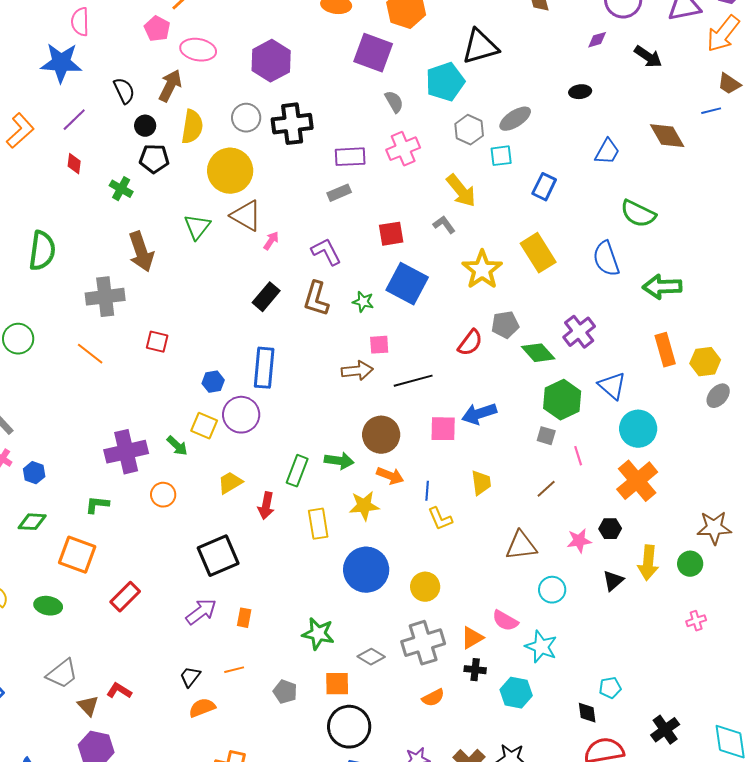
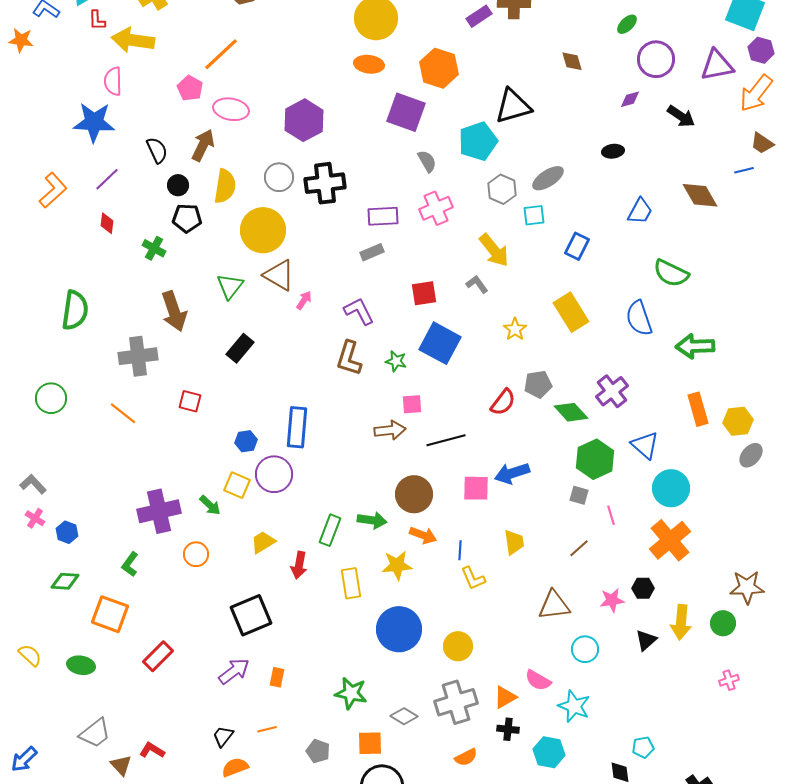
yellow star: (482, 270) -> (515, 329), size x0.6
black rectangle: (266, 297) -> (240, 348), moved
green L-shape: (97, 505) -> (130, 564), turned -60

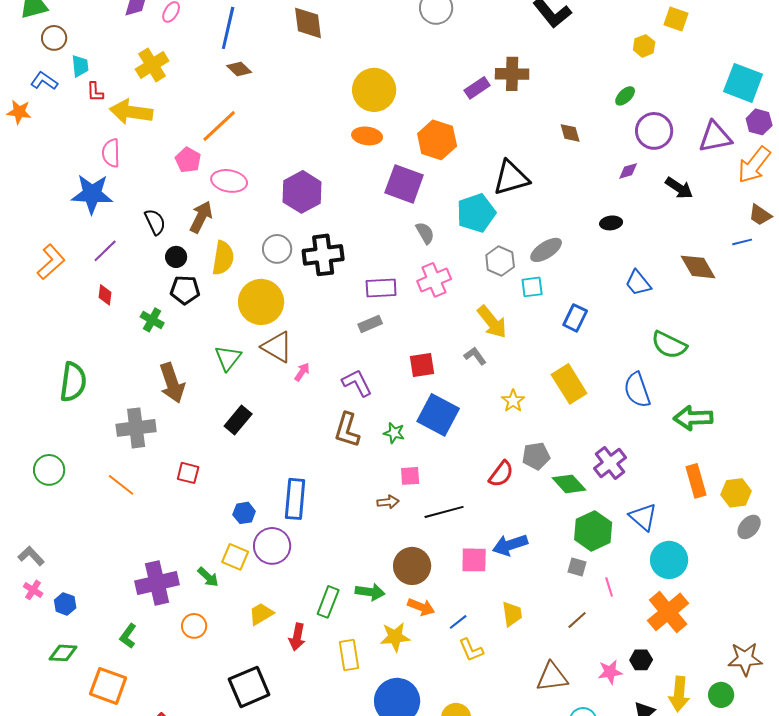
blue trapezoid: (640, 211) -> (638, 283), turned 112
brown arrow: (390, 430) -> (388, 502), size x0.7
blue line: (460, 550) -> (458, 622), turned 48

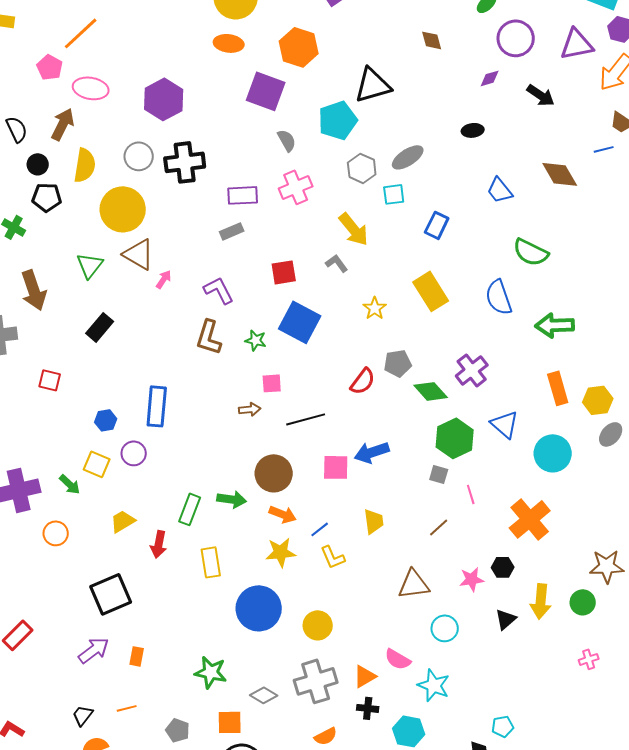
purple circle: (272, 546) -> (134, 453), size x0.7
cyan circle: (669, 560) -> (553, 453), moved
yellow star: (395, 637) -> (281, 552), moved

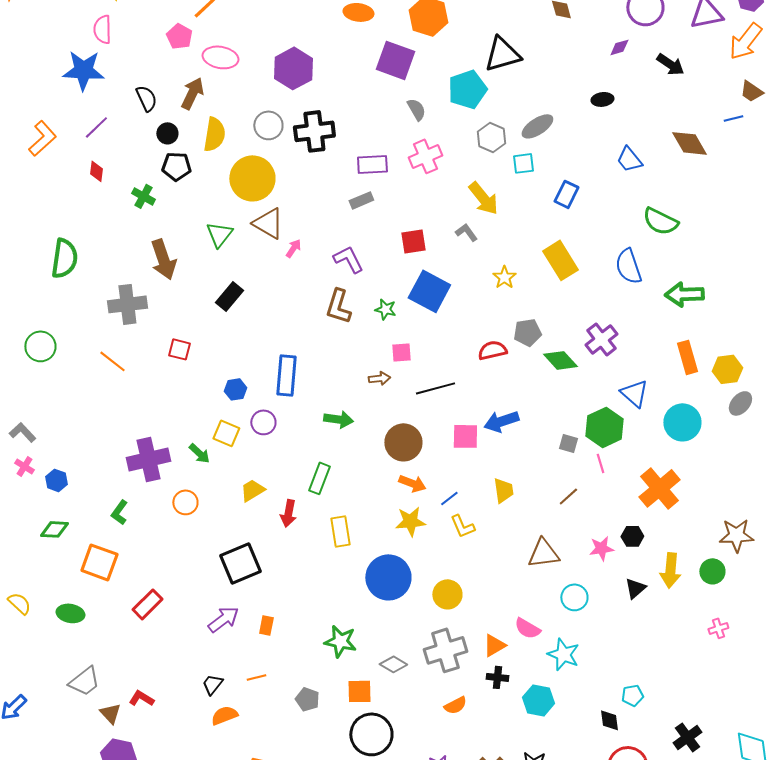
red semicircle: (363, 381) -> (492, 350), turned -140
green hexagon: (455, 438) -> (604, 427), moved
green arrow: (232, 499) -> (338, 419), moved

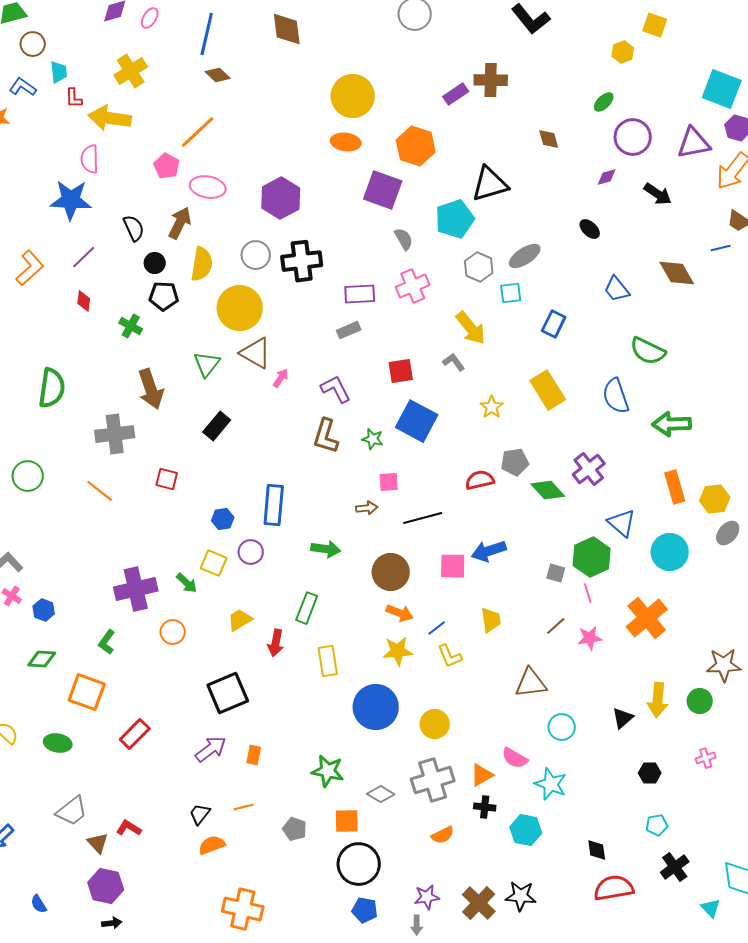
black ellipse: (602, 99) -> (590, 229), turned 50
black hexagon: (632, 536) -> (650, 773), moved
pink star: (601, 548) -> (590, 638), moved
cyan pentagon: (632, 695) -> (657, 825), moved

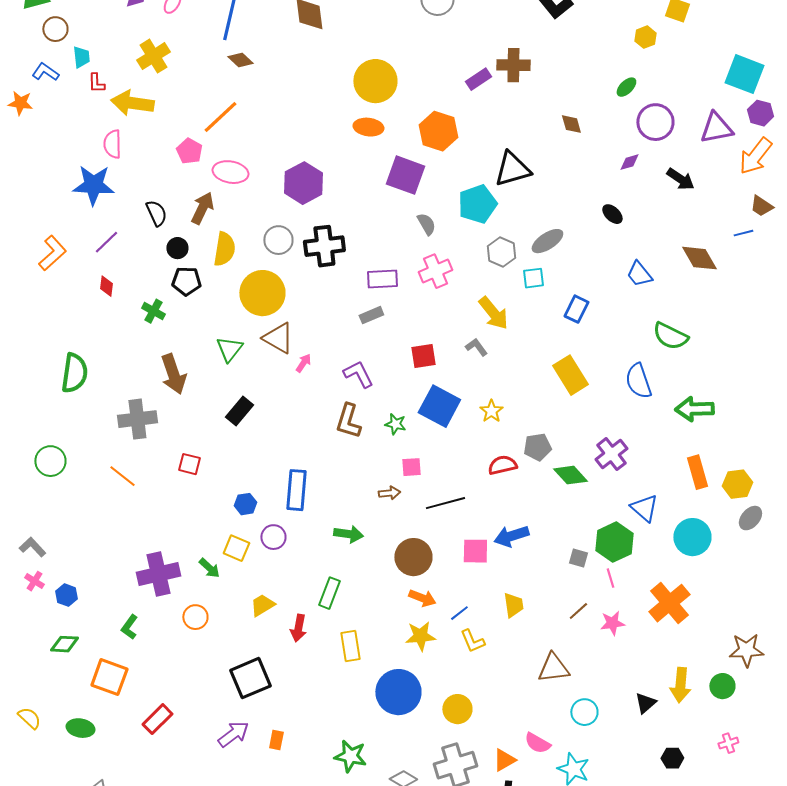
yellow star: (492, 407) -> (491, 411), moved

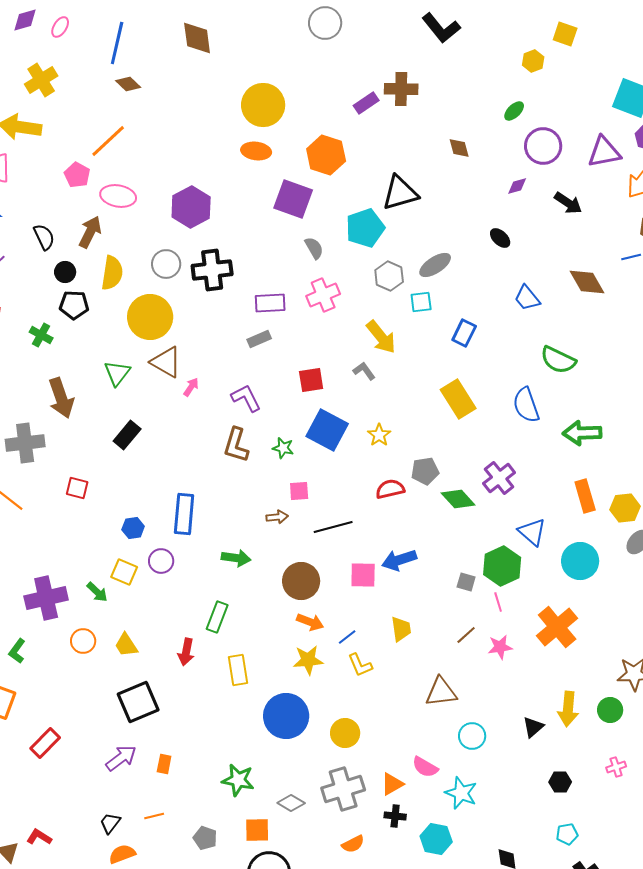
yellow trapezoid: (262, 605) -> (126, 645), moved, turned -92

